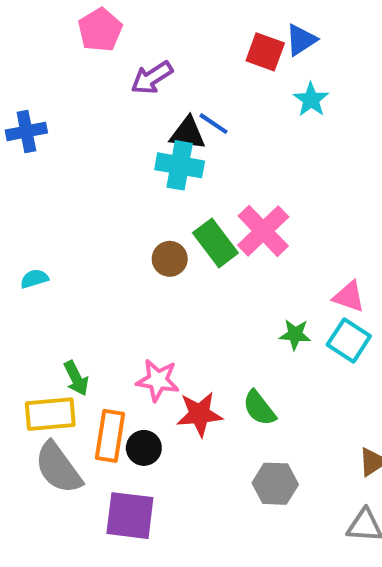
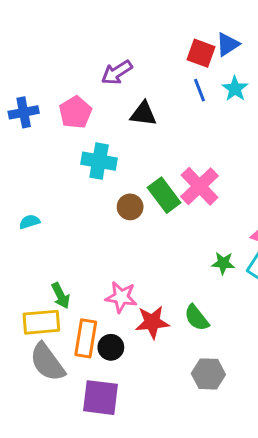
pink pentagon: (100, 30) -> (75, 112), moved
blue line: (213, 124) -> (200, 90), moved, turned 35
cyan cross: (180, 165) -> (99, 161), moved

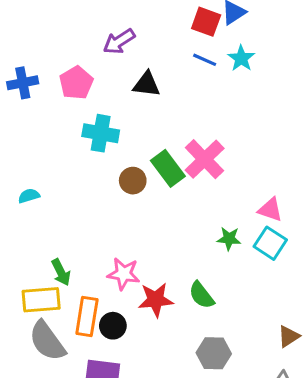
blue line: (200, 90) -> (205, 60), turned -45

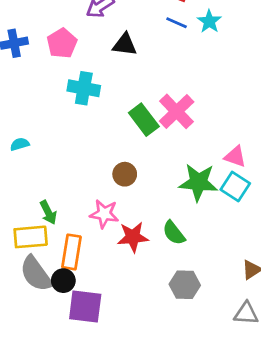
brown circle: (133, 181) -> (125, 174), moved
green star: (229, 239) -> (198, 182), size x1.8
black circle: (113, 326) -> (63, 281), moved

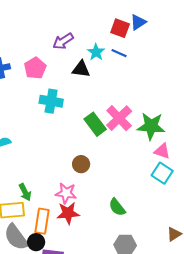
cyan star: (209, 21) -> (96, 52), moved
green star: (198, 182) -> (151, 126), moved
red star: (133, 237) -> (68, 213), moved

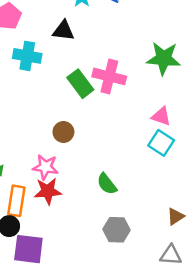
black triangle: (81, 69) -> (63, 31), moved
pink cross: (119, 118) -> (109, 76), turned -32
green star: (151, 126) -> (164, 58), moved

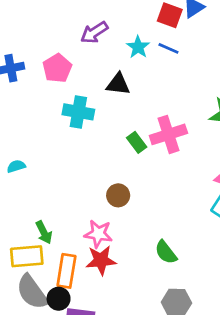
pink cross: (109, 76) -> (168, 134), turned -32
green rectangle: (80, 84) -> (137, 142), size x0.7

